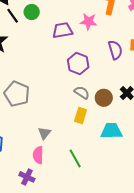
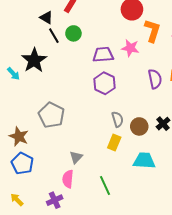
purple hexagon: (78, 63) -> (104, 83), moved
gray semicircle: (82, 93) -> (117, 119), turned 35
purple cross: (27, 177) -> (55, 200), turned 35

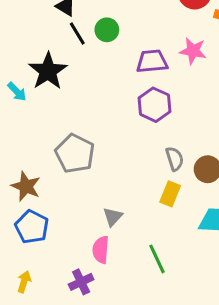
yellow arrow: (17, 200) -> (24, 282), turned 64

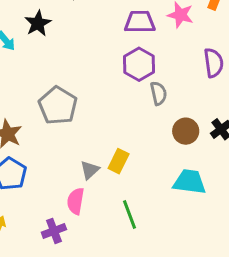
black star: (48, 71) -> (38, 23), size x0.7
gray semicircle: (175, 159) -> (158, 93), moved
yellow rectangle: (170, 194) -> (119, 161), moved

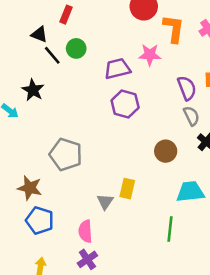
gray semicircle: (158, 93) -> (191, 116), moved
brown circle: (186, 131) -> (166, 151), moved
pink semicircle: (76, 201) -> (85, 231), moved
green line: (130, 215) -> (170, 229), moved, turned 40

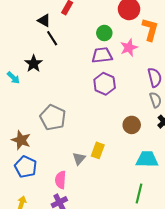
green circle: (76, 48) -> (104, 33), moved
pink star: (150, 55) -> (129, 48), turned -30
green line: (170, 229) -> (139, 193), moved

